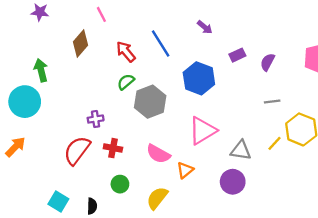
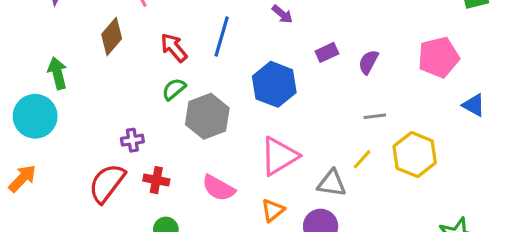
blue line: (161, 43) -> (222, 36), turned 48
yellow line: (274, 143) -> (362, 159), moved
orange triangle: (185, 170) -> (273, 210), moved

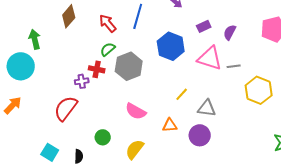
pink triangle: (279, 156) -> (210, 58), moved, turned 48
yellow line: (362, 159) -> (182, 94), moved
red cross: (156, 180) -> (97, 69), moved
orange triangle: (273, 210) -> (170, 125), turned 35

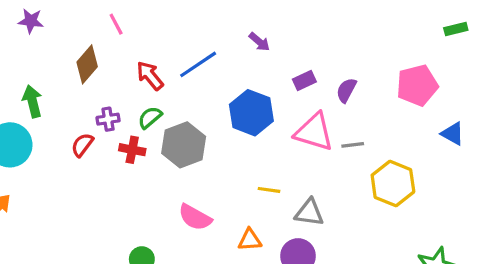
blue line: (138, 16) -> (198, 64), turned 40
purple cross: (82, 81) -> (108, 119), moved
yellow line: (182, 94) -> (269, 190), turned 56
red semicircle: (66, 108) -> (82, 145), moved, size x0.6

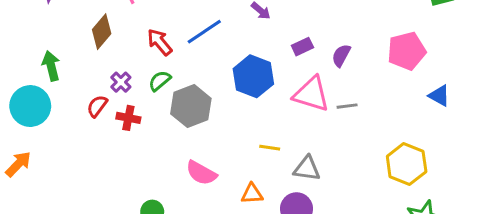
purple cross: (108, 119) -> (121, 82), turned -36
red cross: (132, 150) -> (128, 118), moved
yellow hexagon: (393, 184) -> (407, 164), moved

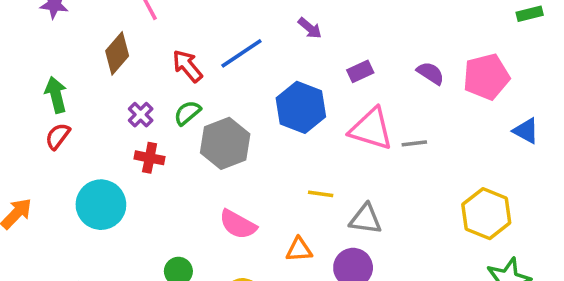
purple semicircle: (341, 55) -> (430, 73), moved, turned 95
cyan circle: (30, 106) -> (101, 205), moved
red semicircle: (97, 106) -> (58, 136), moved

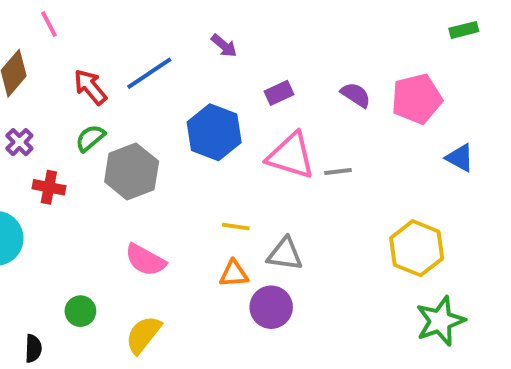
purple cross: (141, 115) -> (19, 142), moved
orange triangle: (299, 250) -> (234, 274), moved

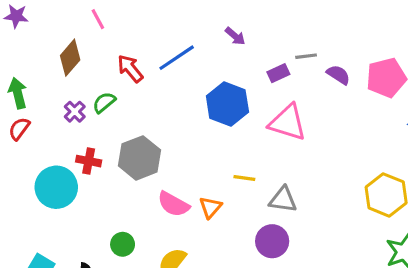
green semicircle: (90, 138) -> (104, 102), moved
gray hexagon: (132, 172) -> (140, 158), moved
gray line: (338, 172) -> (306, 56), moved
red cross: (49, 187) -> (89, 161), moved
orange triangle: (234, 274) -> (210, 207), moved, turned -45

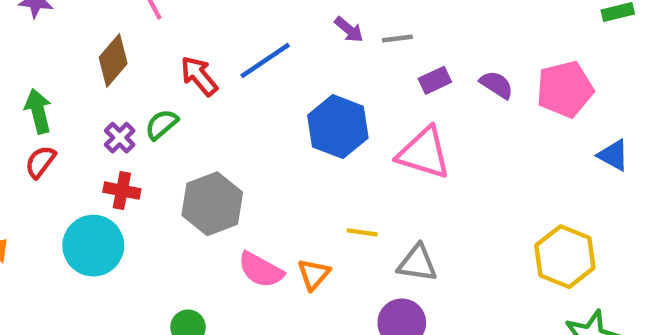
gray line: (306, 56) -> (397, 38), moved
purple rectangle: (278, 73) -> (435, 80), moved
red cross: (89, 161) -> (122, 191), moved

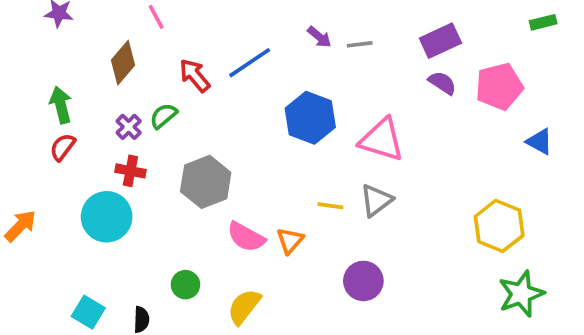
purple rectangle: (435, 80) -> (440, 41), moved, size x1.5
gray triangle: (417, 263) -> (376, 200), moved, turned -45

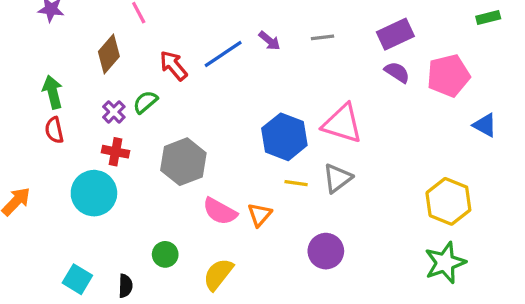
purple arrow: (319, 37) -> (270, 41), moved
blue hexagon: (310, 118) -> (284, 137), moved
red semicircle: (63, 147) -> (54, 130), turned -50
green star: (521, 294) -> (445, 263), moved

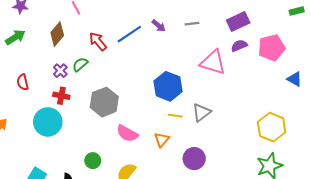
purple semicircle: (397, 72) -> (239, 46), turned -56
green arrow: (53, 92) -> (15, 37), moved, turned 72
pink triangle: (342, 124) -> (213, 62), moved
orange triangle: (260, 215) -> (162, 140), moved

